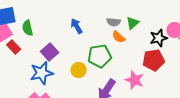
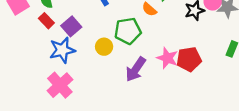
red rectangle: (14, 47) -> (46, 21), moved
red pentagon: (154, 60) -> (189, 59), moved

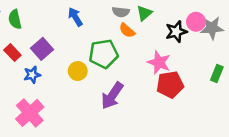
red rectangle: (46, 21) -> (12, 53), moved
blue star: (62, 50) -> (32, 75), size x0.6
pink star: (167, 58) -> (159, 62), moved

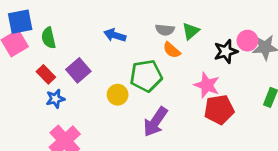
blue arrow: (75, 17) -> (115, 35), turned -42
blue star: (32, 75) -> (55, 99), moved

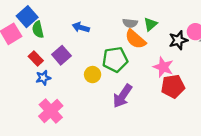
blue square: (20, 22) -> (27, 17), moved, turned -30
blue arrow: (115, 35) -> (81, 27), moved
orange semicircle: (172, 50) -> (135, 39), size x1.5

